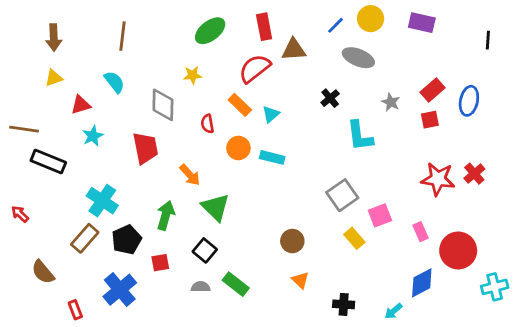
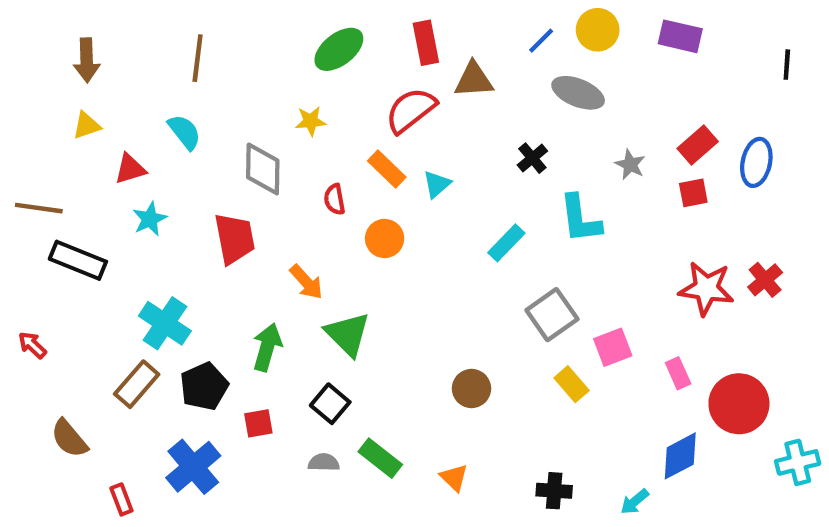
cyan rectangle: (272, 157) -> (506, 243), moved, turned -60
orange triangle: (300, 280) -> (454, 478), moved

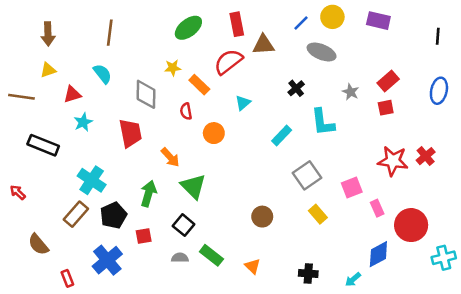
blue ellipse: (756, 162) -> (439, 91), moved
orange rectangle: (387, 169) -> (199, 85), moved
brown line: (39, 208) -> (21, 97), moved
pink square: (613, 347) -> (352, 188), moved

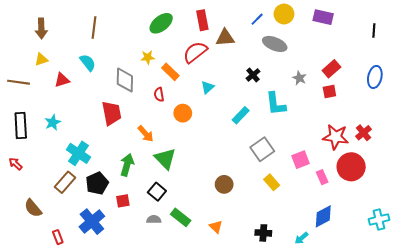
cyan star: (83, 122) -> (53, 122), moved
black rectangle: (43, 145) -> (21, 126), moved, turned 65
red circle: (411, 225) -> (351, 167), moved

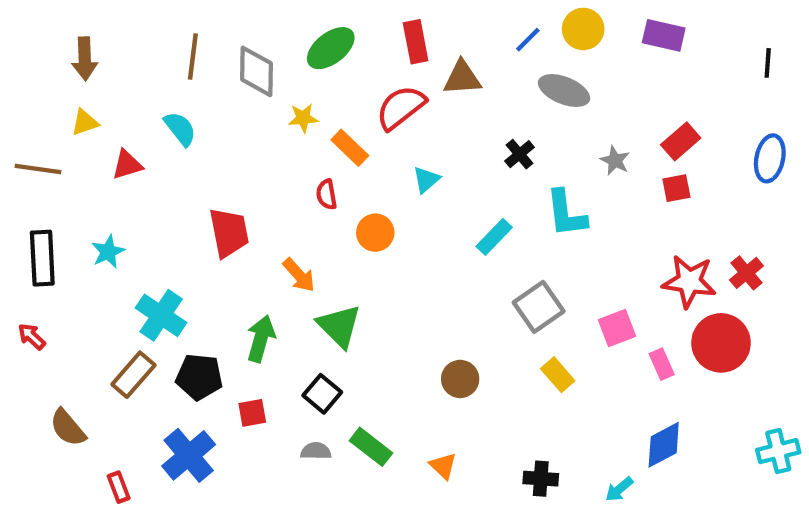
gray diamond: (125, 80) -> (256, 71), moved
black pentagon: (97, 183) -> (199, 377), turned 30

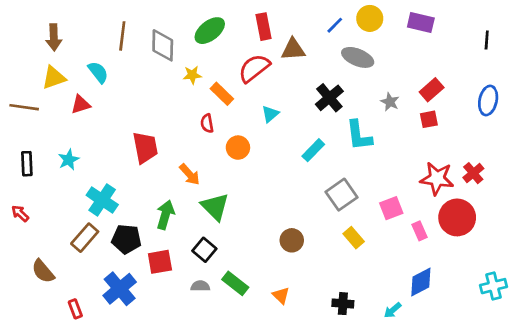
yellow triangle: (85, 122) -> (54, 78), size x1.4
cyan semicircle: (180, 129) -> (98, 72), moved
black cross: (520, 154) -> (329, 98), size x1.5
black rectangle: (42, 258) -> (27, 164), size x0.7
red square: (252, 413) -> (160, 262), size x1.4

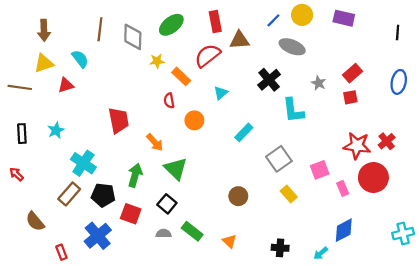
cyan rectangle: (313, 150) -> (244, 132), moved
red square: (160, 262) -> (131, 214), turned 30

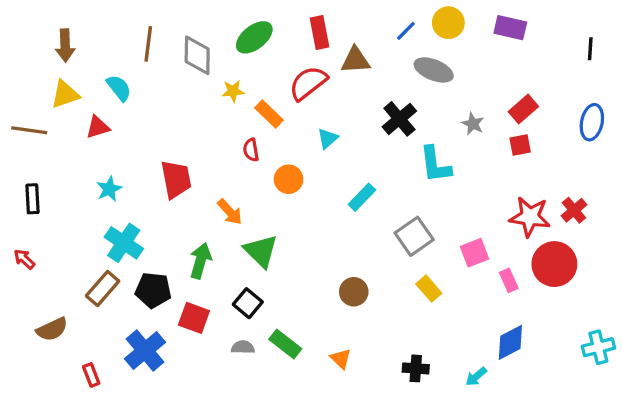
cyan star: (56, 130) -> (109, 189), moved
brown semicircle: (35, 221) -> (52, 329), turned -75

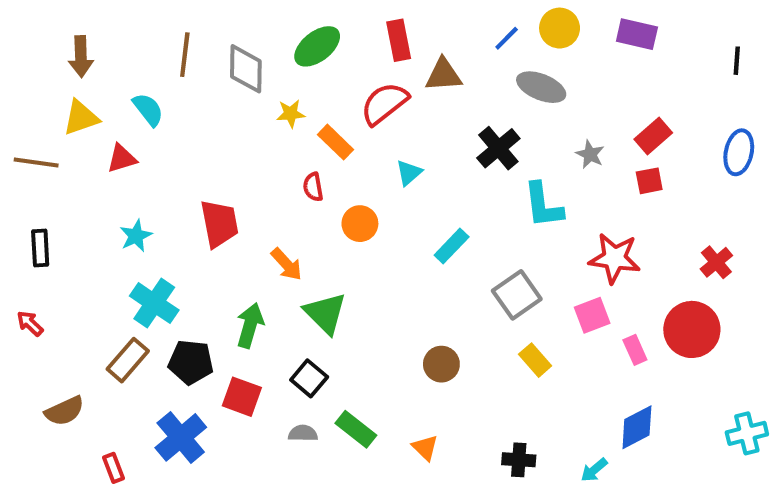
red star: (530, 217) -> (615, 258), moved

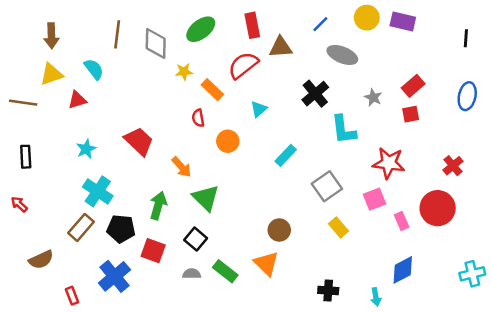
yellow circle: (560, 28) -> (367, 18), moved
red trapezoid: (219, 224) -> (139, 141), turned -36
orange triangle: (425, 448) -> (266, 263), moved, size x1.5
cyan arrow: (594, 470) -> (376, 297), turned -60

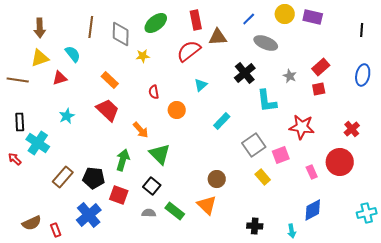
orange rectangle: (212, 90) -> (110, 80), moved
cyan cross: (98, 191) -> (38, 143), moved
pink square: (375, 199) -> (281, 155), moved
brown semicircle: (41, 260) -> (32, 223), moved

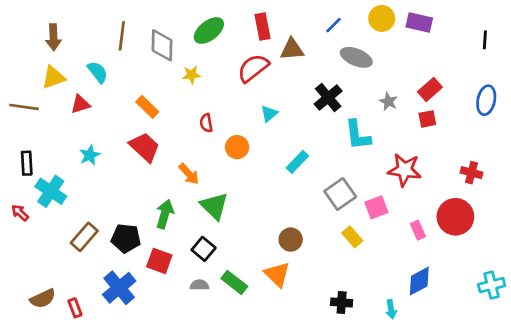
red cross: (352, 129) -> (472, 173), turned -35

